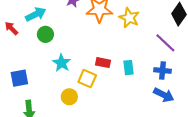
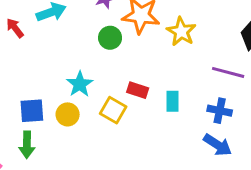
green circle: (45, 34) -> (110, 38), moved
purple line: (165, 43) -> (228, 72), turned -35
blue square: (19, 78) -> (32, 111), moved
yellow circle: (69, 97) -> (68, 114), moved

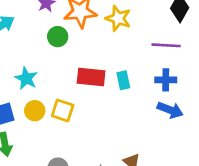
cyan star: (80, 84) -> (26, 78), moved
red rectangle: (138, 90) -> (91, 77), size x1.5
yellow square: (113, 110) -> (63, 110), moved

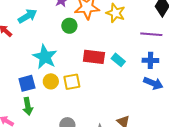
cyan star: (26, 78) -> (45, 57), size x1.4
cyan rectangle: (123, 80) -> (118, 60), turned -40
yellow square: (63, 110) -> (72, 82), turned -30

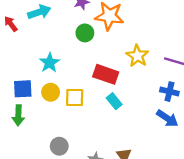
yellow star: (116, 13) -> (137, 56), moved
cyan star: (45, 57) -> (49, 63), size x0.7
cyan rectangle: (118, 60) -> (114, 101), moved

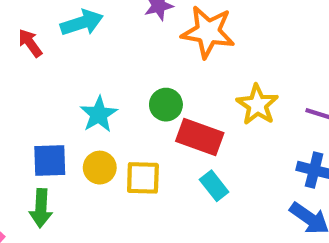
green circle: (85, 33) -> (166, 105), moved

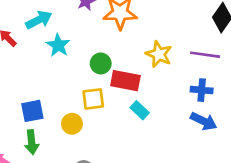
cyan star: (99, 114) -> (58, 45), moved
yellow circle: (100, 168) -> (72, 124), moved
yellow square: (143, 178) -> (93, 99), moved

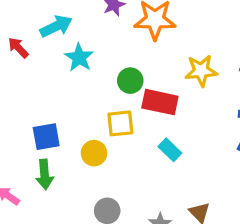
yellow star: (159, 54) -> (201, 71), turned -30
cyan rectangle: (140, 110) -> (170, 150), moved

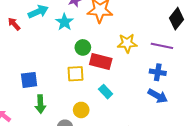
cyan star: (79, 58) -> (64, 22), moved
yellow circle: (94, 153) -> (81, 110), moved
green arrow: (45, 175) -> (40, 104), moved

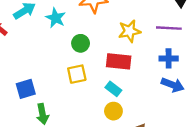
red rectangle: (101, 62) -> (119, 61), moved
yellow circle: (81, 110) -> (113, 111), moved

